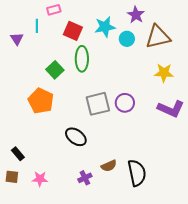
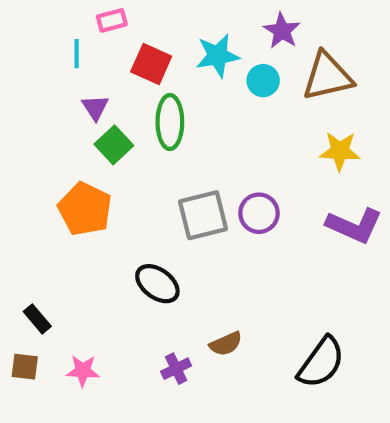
purple triangle: (17, 39) -> (95, 107), moved
black semicircle: (137, 173) -> (321, 362), moved, turned 48

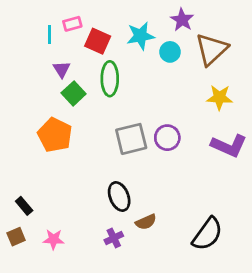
pink rectangle: (112, 20) -> (72, 24), moved
brown triangle: (327, 76) -> (211, 49), turned -30
black ellipse: (157, 284) -> (119, 196), moved, turned 32
brown square: (25, 367) -> (16, 237), turned -30

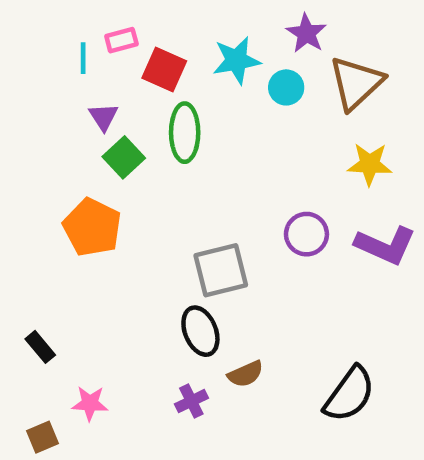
purple circle: (167, 138) -> (306, 234), moved
gray square: (131, 139) -> (221, 270), moved
brown square: (16, 237) -> (43, 437), moved

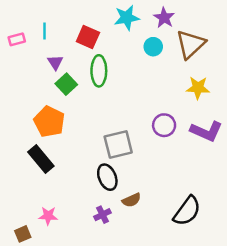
pink rectangle: (121, 40) -> (17, 39), moved
cyan star: (237, 60) -> (127, 18), moved
black rectangle: (40, 347) -> (41, 159), moved, size x1.6

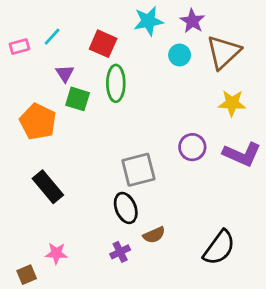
cyan line: (44, 31) -> (52, 37), turned 42
green square: (66, 84) -> (78, 99), turned -30
orange pentagon: (49, 122) -> (38, 122), moved

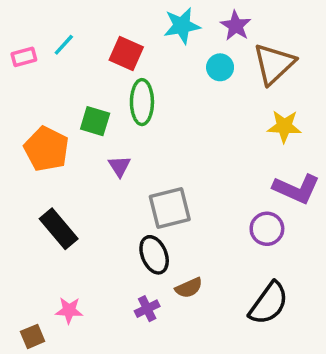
purple triangle: (65, 73) -> (119, 166), moved
purple circle: (192, 147) -> (267, 229), moved

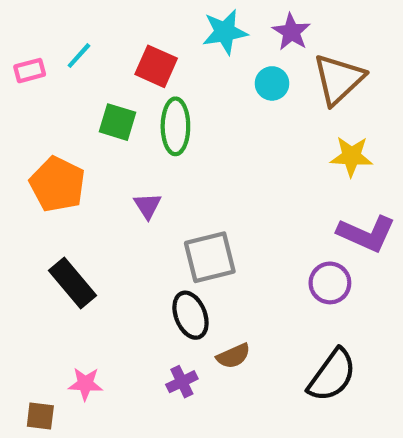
green square: (95, 121) -> (118, 122), moved
brown square: (33, 336) -> (40, 416), turned 30

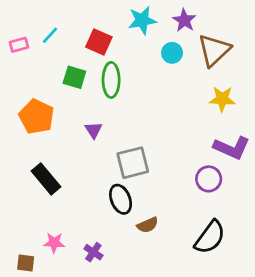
purple cross: (182, 382) -> (93, 252), moved, turned -30

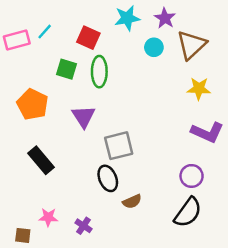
pink rectangle: (19, 45) -> (17, 40), size x1.5
purple triangle: (93, 130) -> (83, 116), size x1.5
purple circle: (209, 179) -> (192, 176), moved

